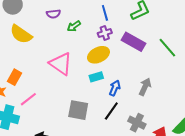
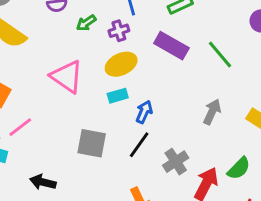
purple cross: (105, 33) -> (119, 31), moved
gray arrow: (145, 87) -> (212, 112), moved
gray cross: (137, 123) -> (176, 162), turned 30

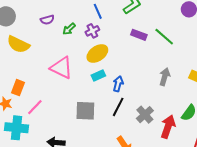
purple rectangle: (171, 46) -> (139, 35), moved, size x0.7

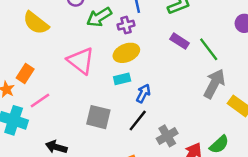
green arrow: (69, 29) -> (99, 17), size x1.5
gray arrow: (165, 77) -> (214, 84), moved, size x1.4

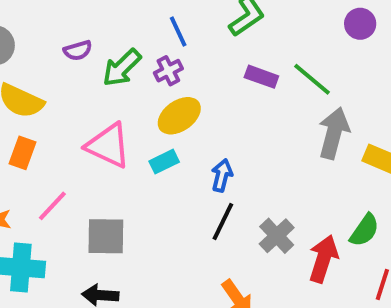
orange rectangle: (25, 73) -> (23, 153), moved
cyan rectangle: (122, 79) -> (164, 162), moved
pink line: (40, 101) -> (52, 206), moved
gray square: (98, 117) -> (106, 236), moved

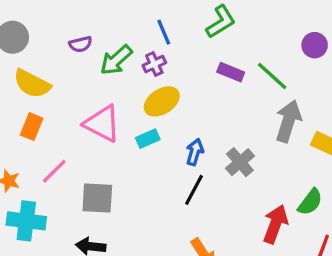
purple circle: (360, 24) -> (315, 45), moved
gray cross: (277, 236) -> (240, 162), moved

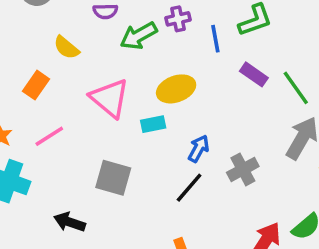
blue line: (164, 32) -> (215, 39), moved
purple cross: (154, 64) -> (178, 19), moved
yellow semicircle: (32, 84) -> (66, 48), moved, size x0.7
gray square: (97, 198) -> (113, 178), moved

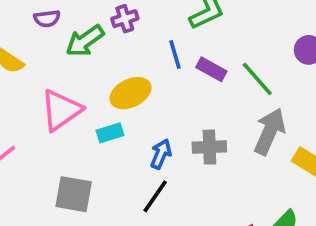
blue line: (215, 39) -> (175, 54), moved
pink triangle: (110, 98) -> (61, 110), turned 51
gray cross: (243, 169) -> (209, 147), moved, turned 32

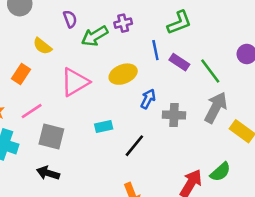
purple semicircle: (47, 19) -> (70, 19), turned -108
cyan rectangle: (110, 133) -> (104, 127), moved
blue arrow: (161, 154) -> (148, 99), moved
gray square: (74, 194) -> (51, 136), moved

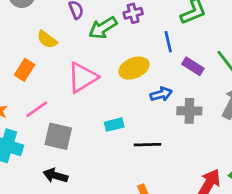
purple rectangle: (179, 62) -> (193, 66), moved
blue arrow: (148, 99) -> (161, 94), turned 48
black line: (134, 146) -> (147, 145), turned 50

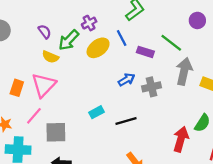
yellow semicircle: (47, 39) -> (50, 57), moved
yellow ellipse: (134, 68) -> (98, 48), moved
pink triangle: (82, 77) -> (44, 85), moved

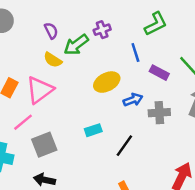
yellow ellipse: (98, 48) -> (107, 82), moved
black line: (126, 121) -> (124, 146), turned -48
gray square: (56, 132) -> (44, 145), turned -30

